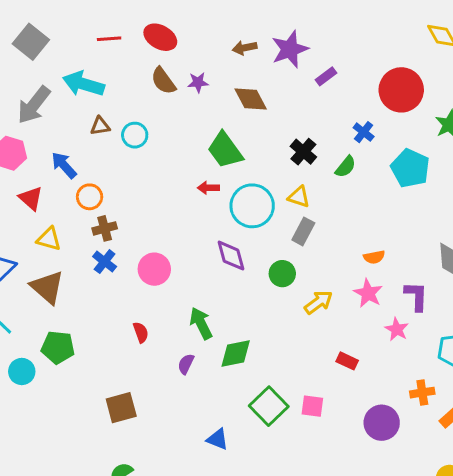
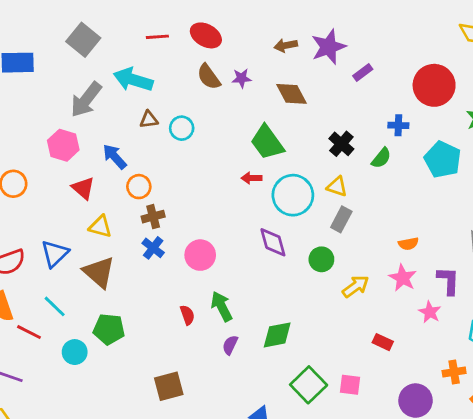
blue cross: (364, 132) -> (398, 125), turned -36
green arrow: (201, 323) -> (222, 306), moved

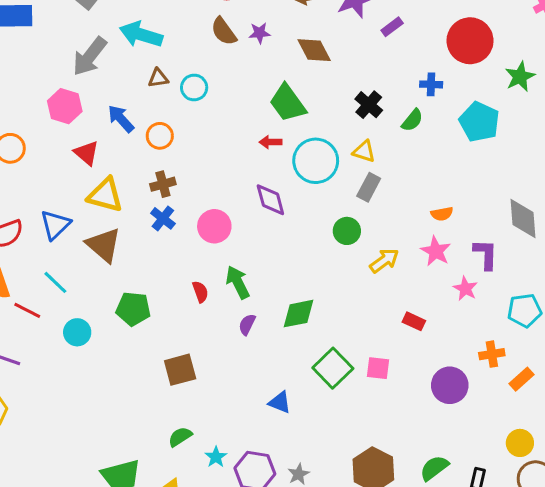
orange circle: (139, 187) -> (160, 136), moved
yellow triangle: (100, 227) -> (105, 195), size x1.4
purple diamond: (273, 242) -> (270, 200), moved
green pentagon: (109, 329) -> (133, 309), moved

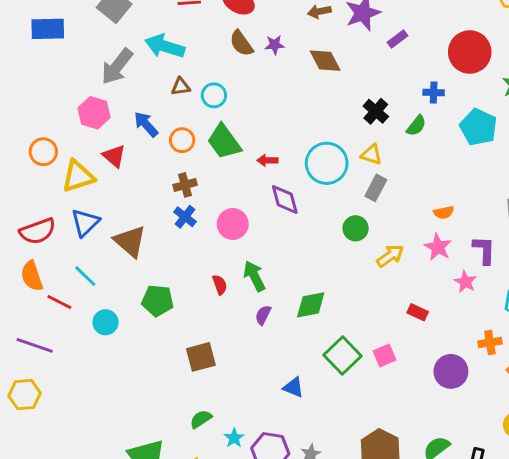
green trapezoid: (288, 103) -> (224, 142), moved
red arrow: (270, 142) -> (267, 160), moved
yellow triangle: (105, 195) -> (78, 176), moved, turned -33
pink square: (378, 368) -> (384, 356), turned -30

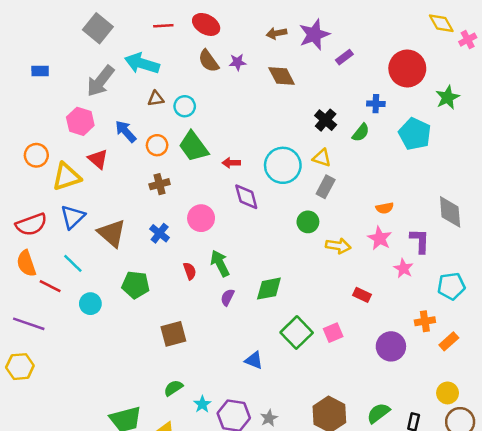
blue rectangle: (48, 29) -> (40, 71), moved, size x0.6
blue cross: (185, 217) -> (160, 233), moved
yellow arrow: (390, 256) -> (338, 246), turned 45

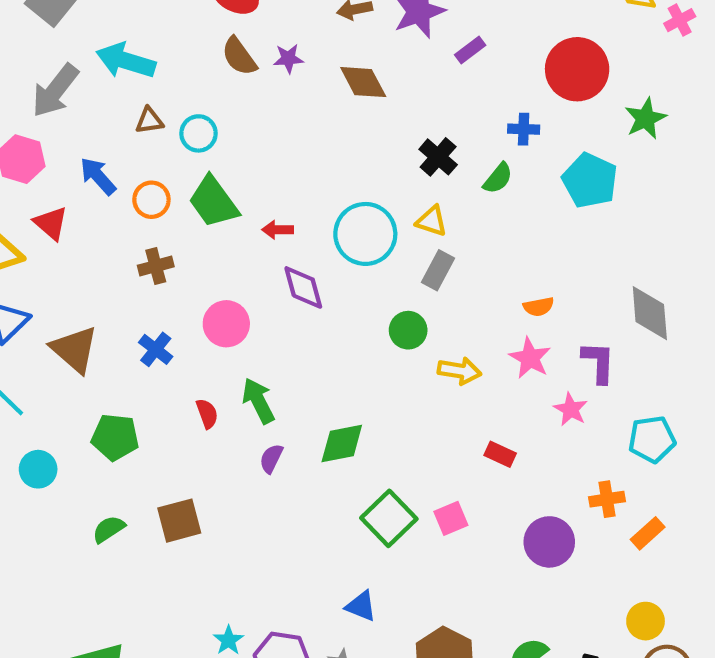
blue triangle: (254, 360) -> (361, 606), moved
green semicircle: (173, 388) -> (109, 529), moved

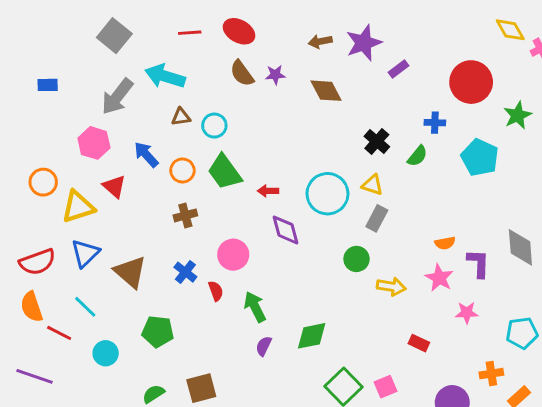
purple L-shape: (598, 362) -> (478, 263), moved
pink star: (571, 409) -> (467, 313), turned -30
red semicircle: (207, 414) -> (216, 291), moved

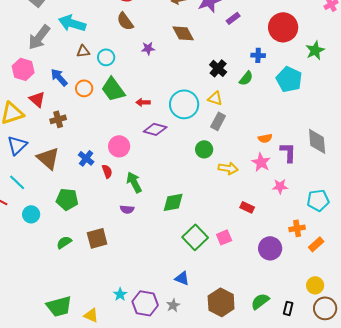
purple star: (275, 75) -> (148, 48), moved
brown cross: (185, 215) -> (58, 119), moved
purple diamond: (285, 230) -> (155, 129), turned -60
purple semicircle: (264, 346) -> (127, 209), moved, turned -112

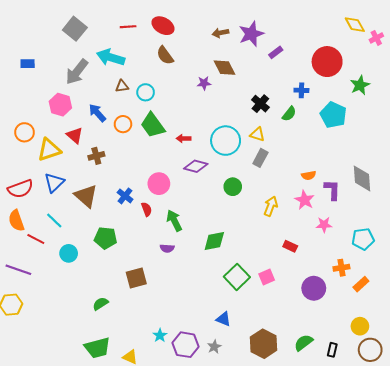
purple star: (148, 48) -> (204, 83), moved
green circle: (204, 149) -> (233, 187), moved
yellow arrow: (228, 168) -> (271, 206), turned -78
green semicircle: (64, 242) -> (100, 304), moved

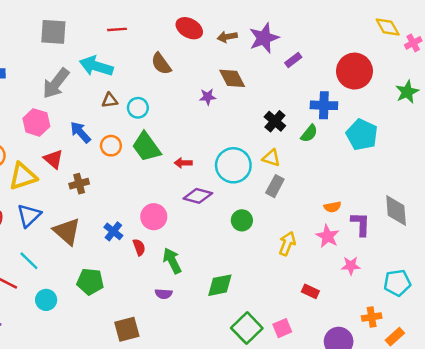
red ellipse: (163, 26) -> (189, 28), moved
gray square: (75, 29) -> (53, 32), turned -35
green star: (360, 85) -> (407, 92), moved
blue cross: (301, 90) -> (324, 105), size x1.5

